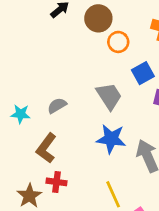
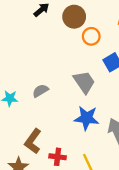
brown L-shape: (46, 148) -> (33, 141), moved
red cross: (57, 182) -> (58, 157), moved

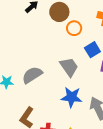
gray semicircle: (40, 91) -> (32, 75), size x1.5

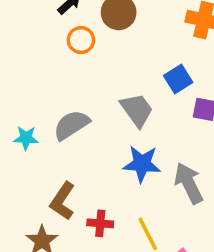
orange circle: (74, 28) -> (81, 40), moved

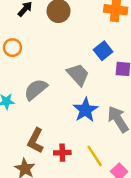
orange circle: (81, 40) -> (12, 48), moved
blue star: (142, 164) -> (85, 110), turned -30

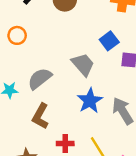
brown L-shape: (36, 141) -> (40, 116), moved

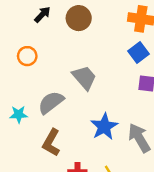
blue square: (109, 41) -> (139, 53), moved
gray trapezoid: (83, 64) -> (84, 78), moved

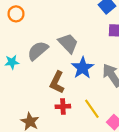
gray trapezoid: (84, 78) -> (68, 43), moved
brown L-shape: (51, 143) -> (57, 82), moved

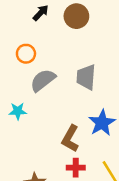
gray trapezoid: (68, 43) -> (86, 77), moved, turned -135
gray semicircle: (38, 51) -> (43, 80), moved

